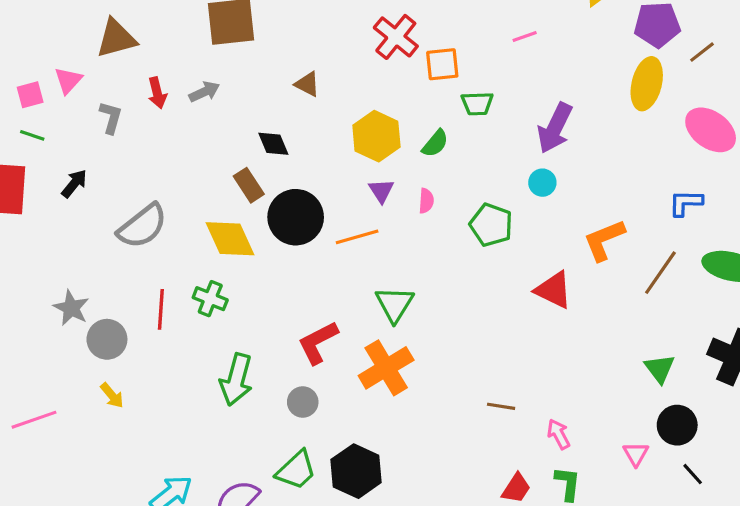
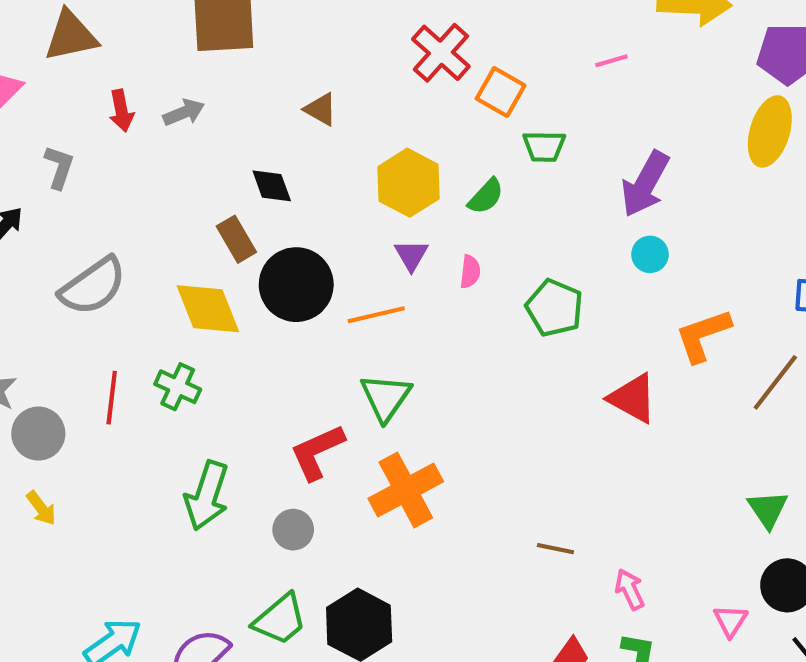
orange square: (442, 64) -> (501, 92), turned 33
gray L-shape: (111, 117) -> (59, 167), moved
cyan circle: (542, 183) -> (650, 254), moved
green triangle: (395, 304) -> (386, 397), moved

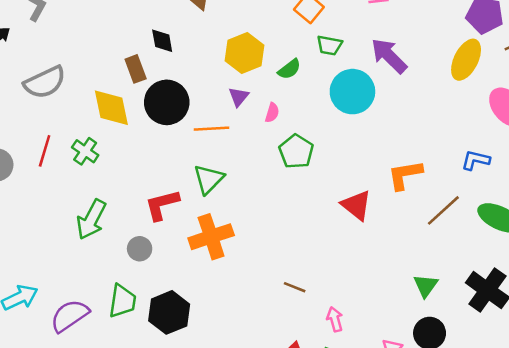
purple arrow: (645, 184) -> (389, 56), moved, turned 96
cyan circle: (650, 254) -> (352, 92), moved, size x2.0
green pentagon: (554, 308) -> (296, 151), moved
green trapezoid: (280, 619) -> (122, 301), turned -51

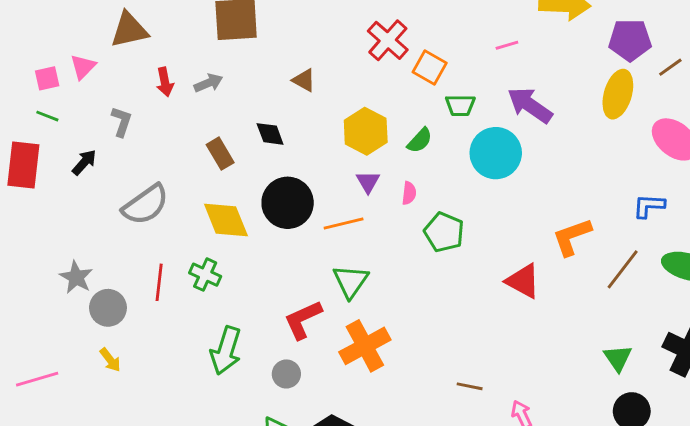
brown rectangle: (136, 69) -> (220, 154), moved

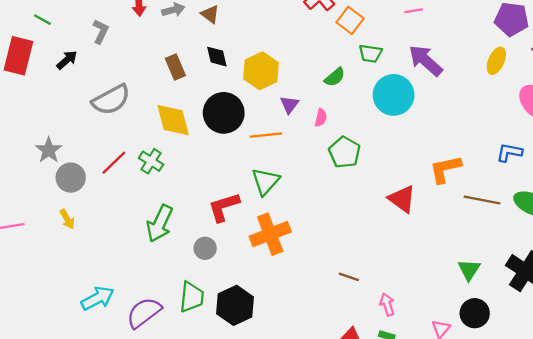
brown triangle: (304, 80) -> (210, 14), moved
yellow ellipse: (618, 94) -> (496, 61), size x0.7
yellow hexagon: (366, 131) -> (261, 71), moved
brown line: (623, 269) -> (482, 200), turned 56
red line: (159, 282) -> (114, 163), turned 32

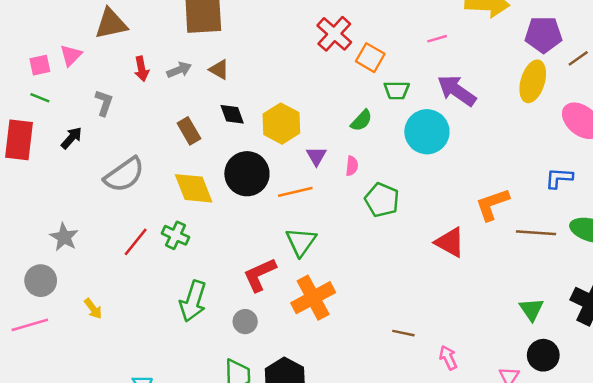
yellow ellipse: (496, 61) -> (533, 81), size x1.4
gray circle: (71, 178) -> (41, 281), moved

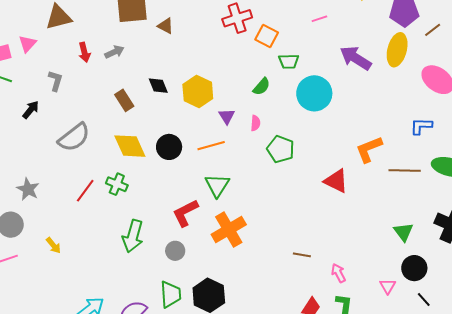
red cross: (334, 34) -> (237, 18), turned 32
brown triangle: (219, 70) -> (166, 26), moved
purple arrow: (457, 91) -> (356, 58), moved
black circle: (247, 174) -> (169, 147), moved, size x0.7

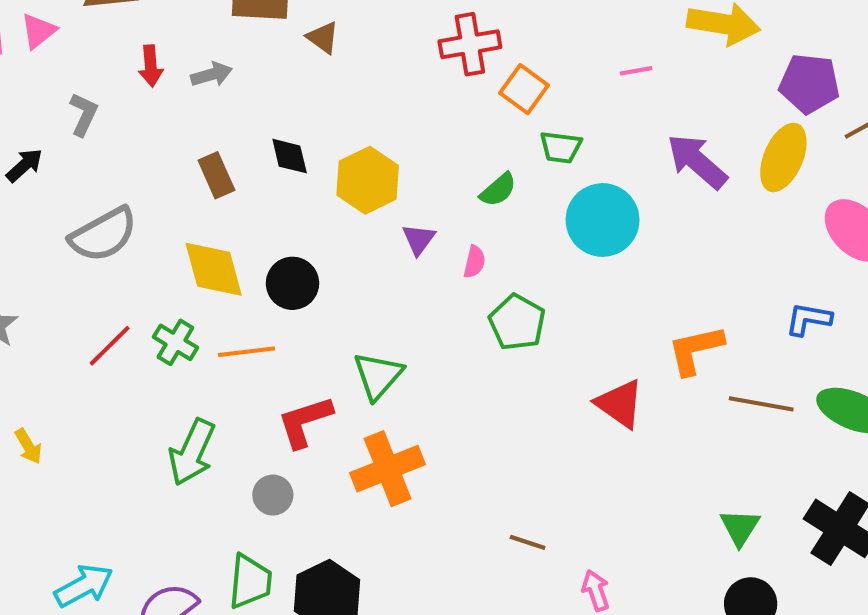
orange line: (211, 146) -> (246, 352), moved

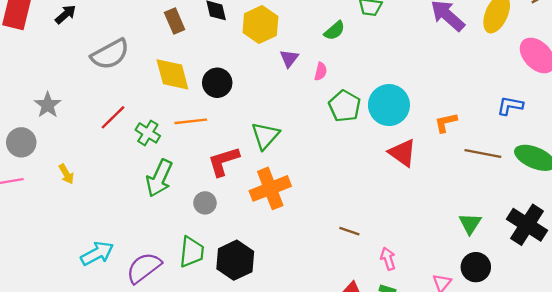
cyan circle: (603, 220) -> (389, 105), moved
green cross: (175, 342) -> (148, 133), moved
orange L-shape: (695, 350) -> (446, 123), size x0.7

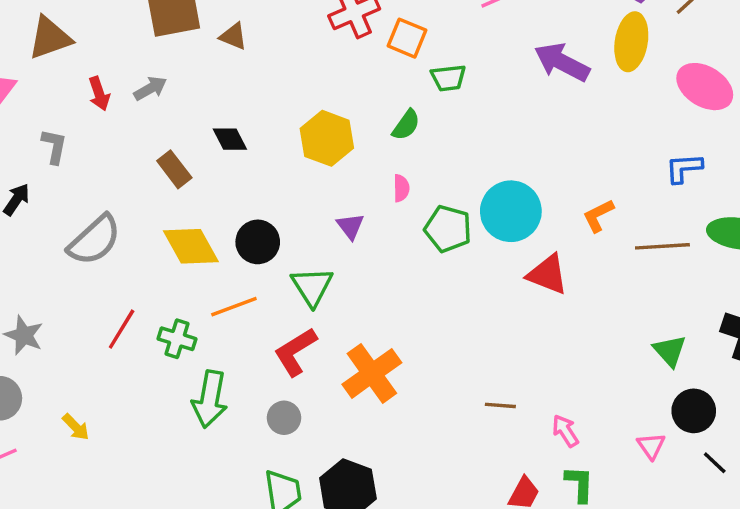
yellow hexagon: (260, 25) -> (327, 138), moved
purple triangle: (289, 58) -> (350, 226), moved
green triangle: (265, 136) -> (312, 286), moved

